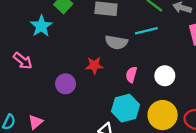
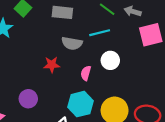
white circle: (165, 76) -> (110, 60), moved
purple circle: (65, 84) -> (28, 99), moved

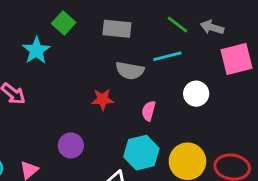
white circle: (110, 60) -> (196, 94), moved

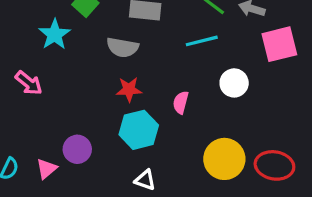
gray semicircle: (130, 71) -> (123, 47), moved
purple circle: (71, 145) -> (77, 149), moved
cyan hexagon: (141, 153) -> (139, 130), moved

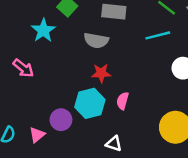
pink semicircle: (181, 102) -> (123, 101), moved
cyan hexagon: (139, 130) -> (90, 103), moved

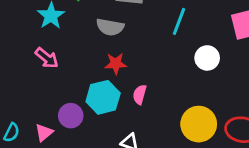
cyan line: (158, 35) -> (179, 21), turned -55
pink arrow: (23, 68) -> (47, 58), moved

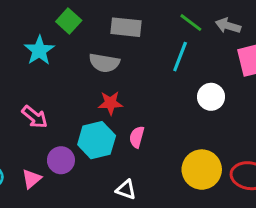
pink arrow: (47, 58) -> (35, 117), moved

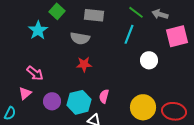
pink semicircle: (137, 137) -> (104, 96), moved
cyan hexagon: (97, 140) -> (79, 102), moved
pink triangle: (32, 179) -> (25, 93), moved

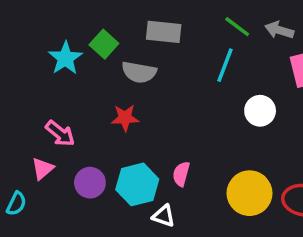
green square: (57, 11) -> (104, 44), moved
red star: (84, 64) -> (125, 118), moved

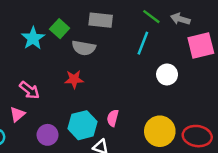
purple circle: (90, 183) -> (48, 135), moved

